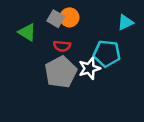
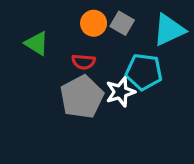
gray square: (56, 19) -> (122, 23), moved
cyan triangle: (125, 22) -> (169, 30), size x1.5

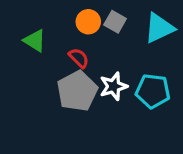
red semicircle: (84, 62) -> (79, 58), turned -140
cyan pentagon: (144, 72) -> (153, 91), moved

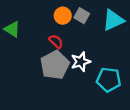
green triangle: (35, 41) -> (12, 29), moved
cyan pentagon: (153, 91) -> (109, 80), moved

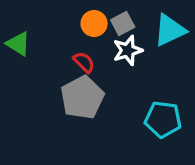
gray square: (82, 16) -> (123, 24), turned 32
white star: (81, 62) -> (128, 50), moved

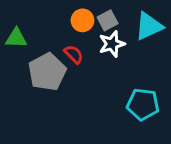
green triangle: (18, 44) -> (16, 38), turned -30
gray pentagon: (82, 98) -> (47, 72), moved

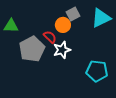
orange circle: (82, 20) -> (63, 25), moved
white star: (112, 44) -> (62, 50), moved

